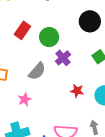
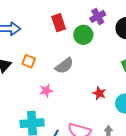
red rectangle: (22, 30) -> (59, 23), turned -66
purple cross: (63, 58) -> (98, 16), moved

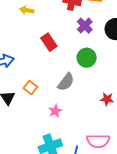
green circle: (83, 35) -> (87, 58), moved
orange square: (29, 61) -> (30, 87), turned 32

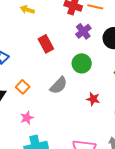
red star: (107, 99) -> (93, 99), moved
pink star: (55, 111) -> (27, 118), moved

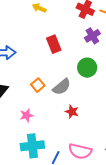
orange square: (23, 87) -> (38, 85), moved
red star: (93, 99) -> (72, 112), moved

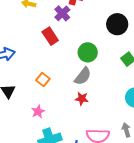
purple cross: (92, 36) -> (62, 13), moved
gray semicircle: (62, 87) -> (83, 76), moved

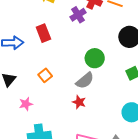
red rectangle: (50, 36) -> (43, 33), moved
pink star: (38, 111) -> (26, 104), moved

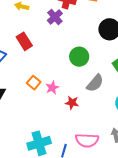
gray semicircle: (85, 81) -> (95, 83), moved
pink star: (26, 104) -> (52, 88), moved

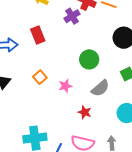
pink star: (52, 88) -> (65, 86), moved
red star: (72, 103) -> (85, 112), moved

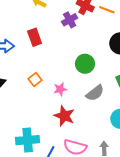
red star: (85, 112) -> (64, 116), moved, size x1.5

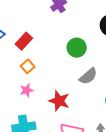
red rectangle: (35, 37) -> (24, 41), moved, turned 66
pink star: (60, 89) -> (27, 90), moved

